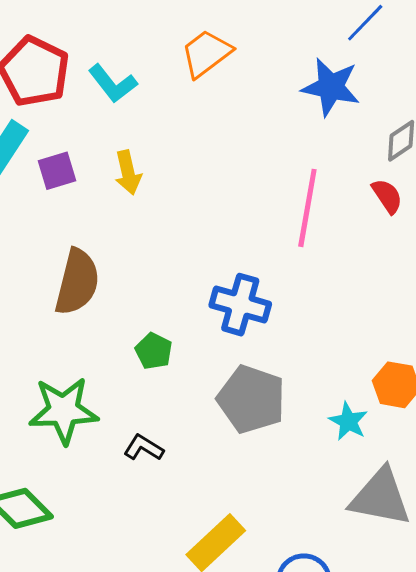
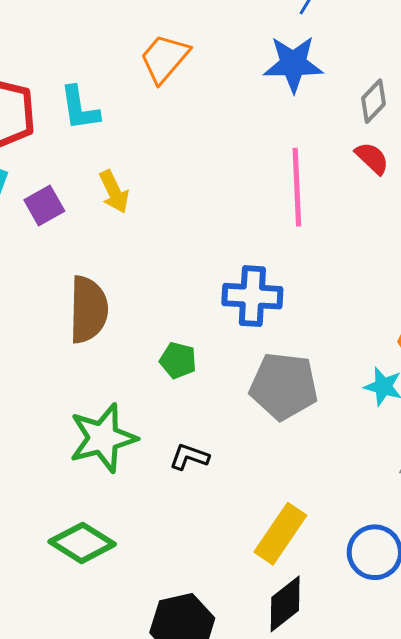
cyan L-shape: (113, 84) -> (80, 108), turned 42

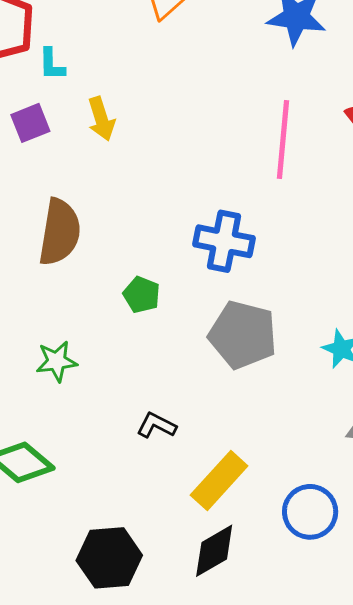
cyan L-shape: (80, 108) -> (52, 64), moved, size x0.7
green star: (103, 438) -> (56, 361), size x0.6
black L-shape: (189, 457) -> (156, 425), moved

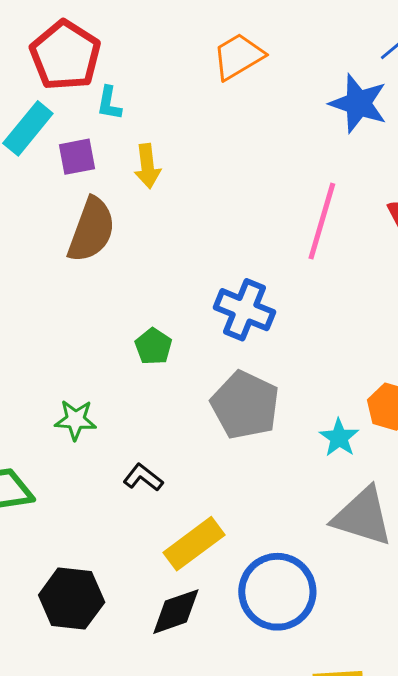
brown semicircle: (60, 232) -> (91, 230), moved
green star: (56, 361) -> (75, 420), moved
blue circle: (310, 512) -> (277, 592), size x1.4

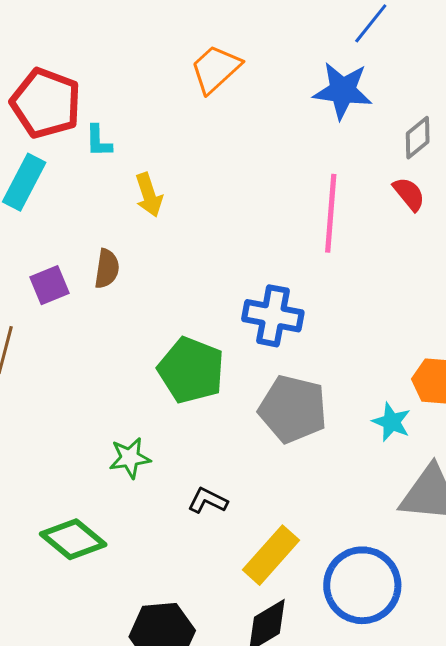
purple square: (77, 157) -> (49, 285), moved
brown semicircle: (91, 230) -> (107, 269), size x0.6
green pentagon: (153, 346) -> (191, 370), size x1.8

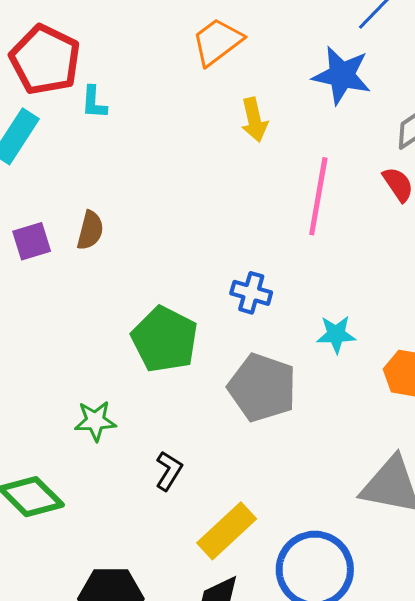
yellow arrow: (149, 195) -> (254, 120), moved
blue cross: (273, 316) -> (251, 293), size x0.7
cyan star: (391, 422) -> (336, 334), moved, turned -30
black L-shape: (208, 501) -> (169, 471), turned 90

